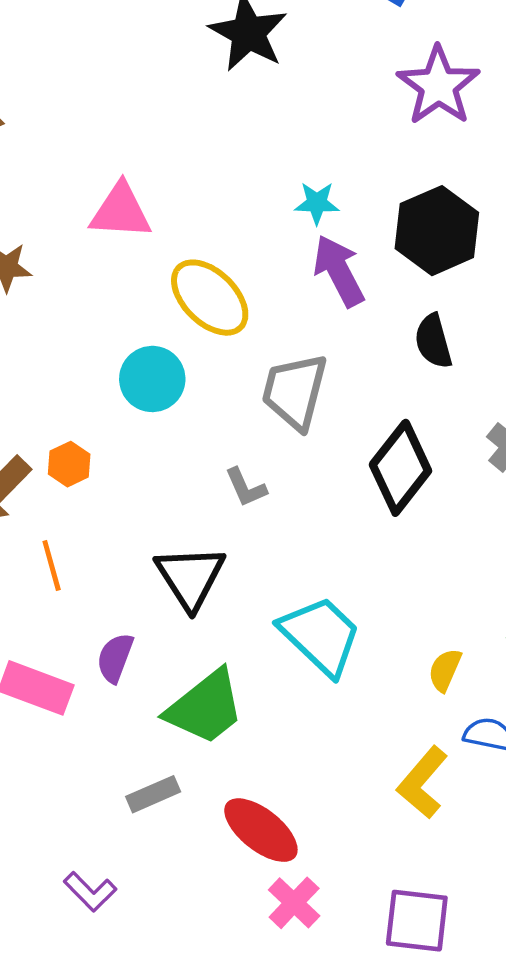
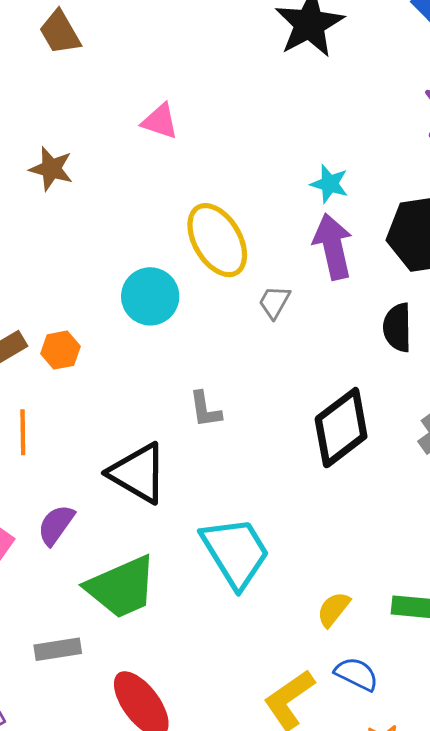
pink triangle: (121, 211) -> (160, 121), moved, size x0.7
gray trapezoid: (295, 391) -> (274, 302), moved, size x0.5
black triangle: (190, 577) -> (138, 473), turned -42

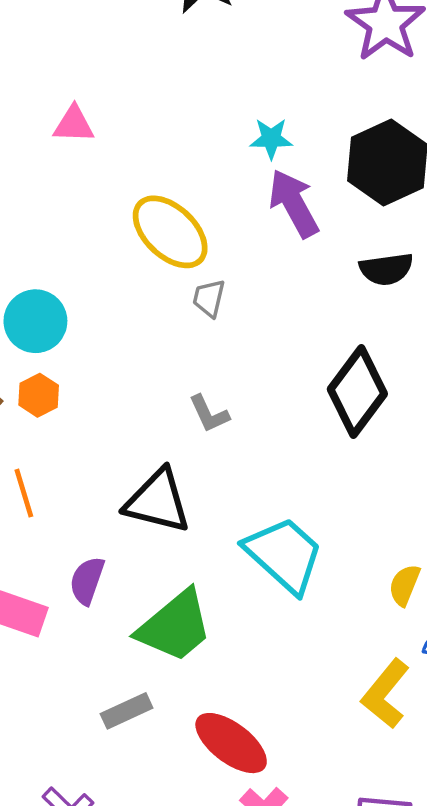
cyan circle: (150, 296) -> (35, 321), moved
gray trapezoid: (274, 302) -> (209, 298), moved
black semicircle: (397, 327) -> (386, 269), turned -81

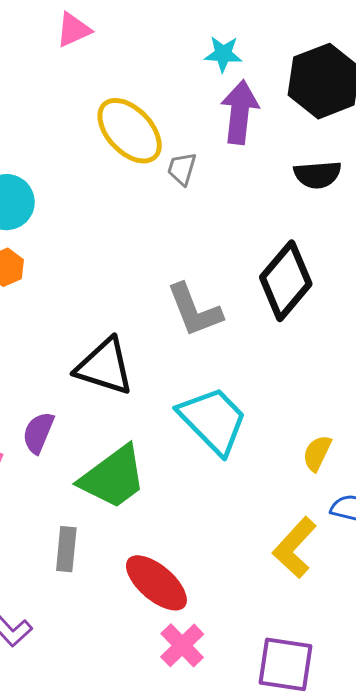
pink triangle: (74, 124) -> (73, 30), moved, turned -30
purple arrow: (294, 203) -> (240, 112), turned 32
gray trapezoid: (209, 298) -> (182, 169), moved
gray L-shape: (209, 414) -> (194, 310), moved, size x1.6
gray rectangle: (127, 711) -> (66, 549), turned -63

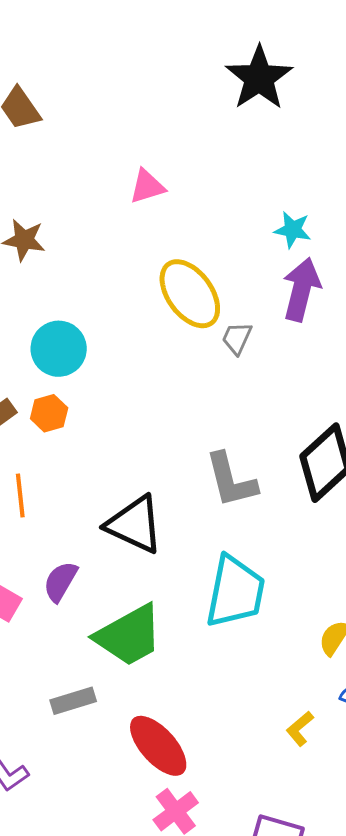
cyan trapezoid: (213, 420) -> (235, 592), turned 48
yellow L-shape: (295, 548) -> (300, 729), size x0.6
gray rectangle: (66, 549) -> (73, 701), turned 60

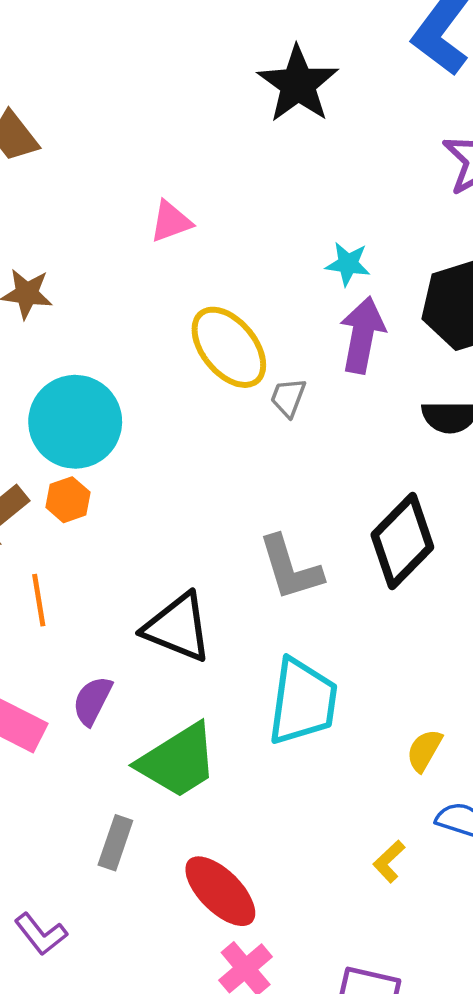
cyan circle: (59, 349) -> (75, 422), size x1.4
gray rectangle: (73, 701) -> (115, 843), turned -51

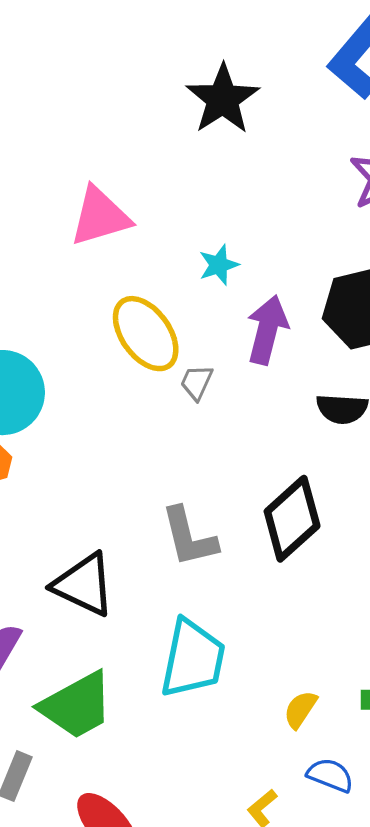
pink triangle: (171, 221) -> (100, 216), size x1.6
cyan star: (348, 264) -> (219, 265), moved, turned -30

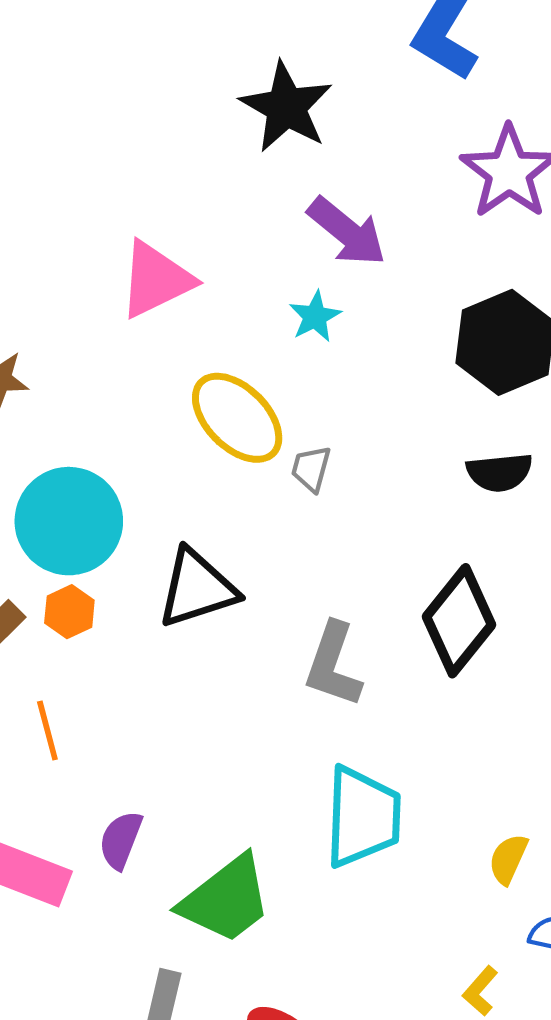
purple arrow: (267, 330) -> (347, 232), moved, turned 124
gray L-shape: (189, 537) -> (333, 665), turned 42
black triangle: (84, 585) -> (197, 588), moved, turned -34

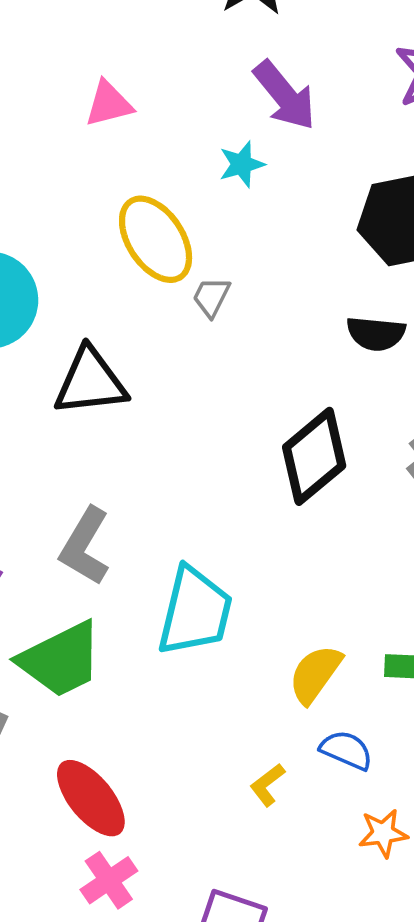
pink triangle: (156, 280) -> (109, 104), size x0.7
gray L-shape: (333, 665) -> (85, 546), moved
yellow semicircle: (508, 859) -> (315, 674), size x1.4

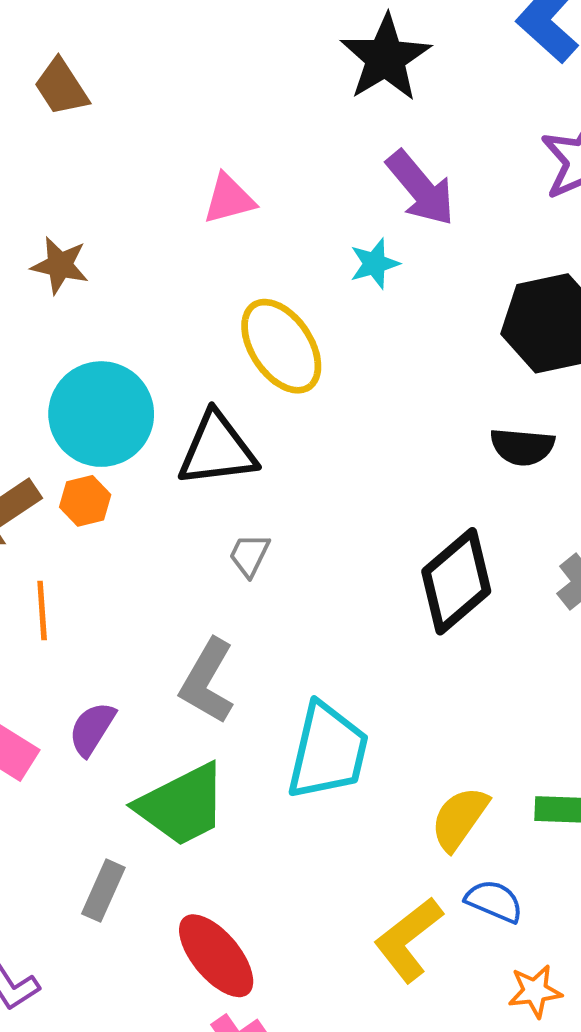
gray trapezoid: (211, 297) -> (249, 555), moved
black triangle: (90, 382) -> (217, 450), moved
yellow L-shape: (267, 785) -> (408, 940), size x1.8

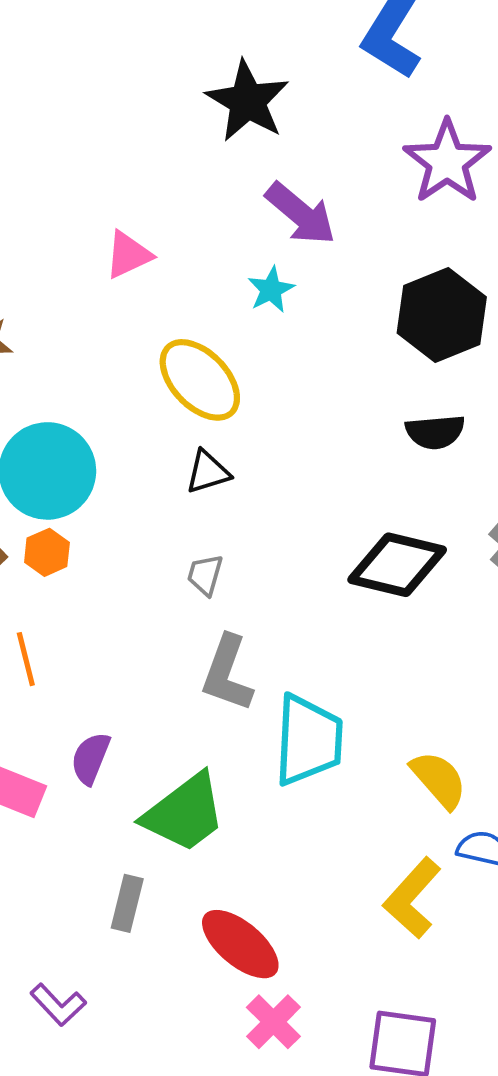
black triangle: (217, 450) -> (208, 472), moved, size x0.6
black diamond: (456, 581) -> (397, 565), turned 64
gray L-shape: (207, 681) -> (227, 673), moved
yellow semicircle: (459, 818) -> (439, 780), turned 114

